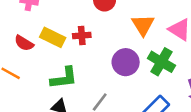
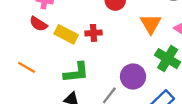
red semicircle: (24, 43) -> (38, 24), moved
purple circle: (126, 62) -> (133, 76), moved

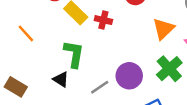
green L-shape: (76, 72) -> (74, 54), turned -92

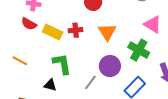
orange triangle: (163, 29) -> (107, 32), moved
black triangle: (61, 79) -> (50, 85), moved

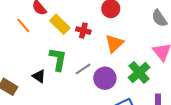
orange line: (20, 61) -> (23, 25), moved
gray line: (90, 82) -> (83, 69), moved

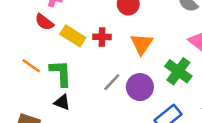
orange line: (23, 25) -> (31, 66), moved
green L-shape: (58, 59) -> (61, 73), moved

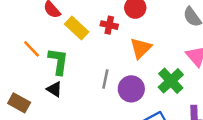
red cross: (102, 37) -> (109, 25), moved
gray line: (112, 82) -> (105, 79), turned -42

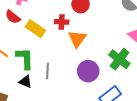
orange triangle: (141, 48) -> (77, 39), moved
gray line: (105, 79) -> (48, 71), moved

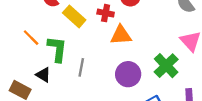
orange triangle: (77, 39) -> (121, 35), turned 42
black triangle: (25, 82) -> (43, 75), moved

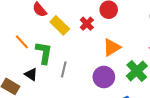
red cross: (106, 13) -> (87, 24), turned 32
orange triangle: (121, 35) -> (112, 47), moved, turned -30

